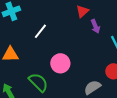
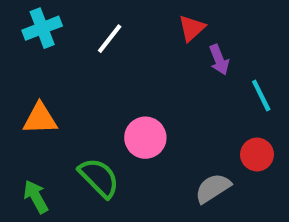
white line: (40, 31) -> (110, 39), moved

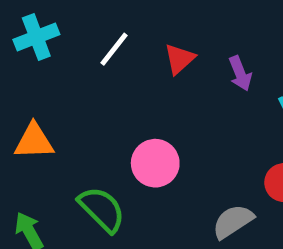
red triangle: (192, 28) -> (179, 59), moved

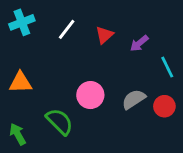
purple arrow: (240, 73) -> (139, 43), turned 72
gray semicircle: (233, 221) -> (134, 99), moved

